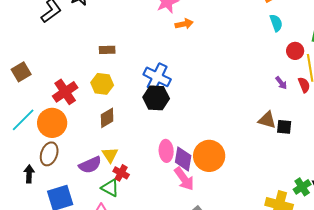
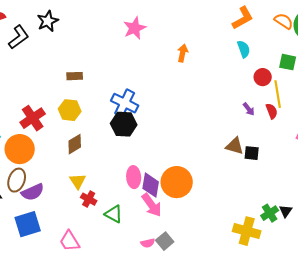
orange arrow: (184, 24) -> (183, 53), moved, turned -66
purple semicircle: (90, 165) -> (33, 192), moved
green triangle: (110, 188) -> (114, 214), moved

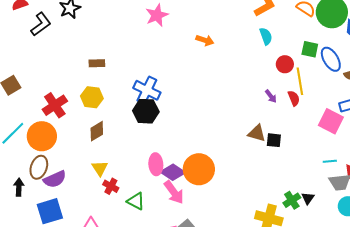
orange arrow: (183, 53) -> (205, 40), turned 96
purple diamond: (151, 185) -> (173, 172), turned -65

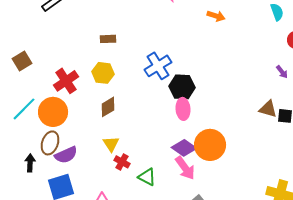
blue cross: (147, 90) -> (158, 66), turned 32
black hexagon: (146, 111) -> (182, 87), moved
pink ellipse: (156, 164) -> (183, 109), moved

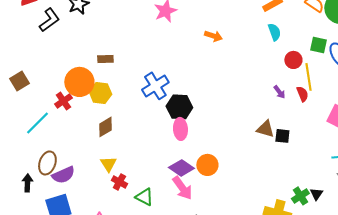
red cross: (66, 81) -> (63, 101), size x0.7
cyan line: (24, 109) -> (37, 123), moved
orange circle: (53, 112) -> (79, 82), moved
orange circle: (210, 145) -> (207, 165), size x0.7

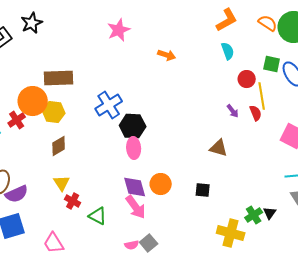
brown rectangle: (105, 59) -> (59, 78), size x1.8
black square: (282, 136) -> (203, 190), moved
purple diamond: (181, 168) -> (135, 187), turned 40

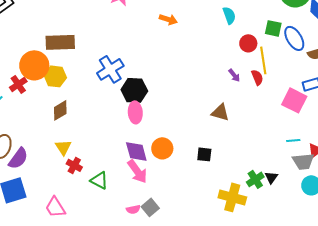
purple semicircle: (17, 194) -> (18, 158), turned -30

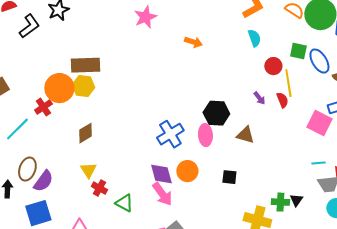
blue cross: (110, 69) -> (170, 134), moved
yellow hexagon: (55, 76) -> (83, 86), moved
black hexagon: (134, 90) -> (216, 113), moved
pink ellipse: (135, 112) -> (205, 135), moved
green cross: (255, 179) -> (280, 202), turned 36

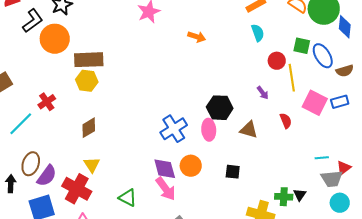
orange circle: (59, 88) -> (55, 39), moved
red semicircle: (282, 100) -> (286, 121), moved
pink square: (319, 123) -> (315, 103), moved
red cross: (99, 188) -> (77, 189), moved, size x1.8

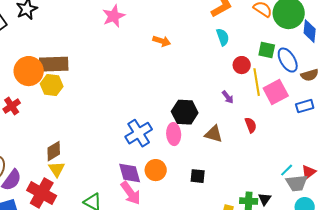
orange circle: (55, 39) -> (29, 71), moved
pink square: (315, 103) -> (276, 92), moved, turned 35
brown diamond: (89, 128) -> (54, 151), moved
cyan line: (322, 158) -> (287, 170), moved, turned -40

